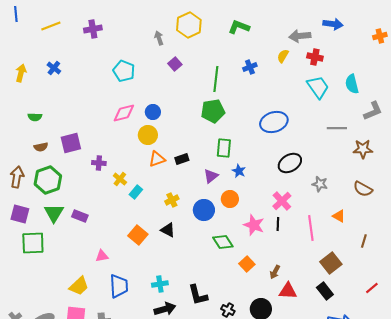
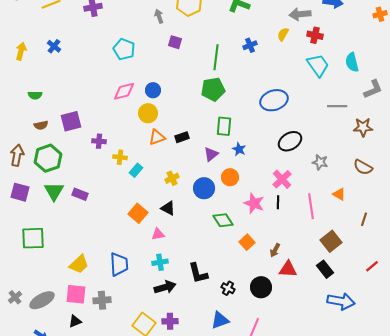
purple square: (175, 64) -> (175, 42), turned -32
yellow cross: (120, 179) -> (120, 157), turned -32
green square: (33, 243) -> (33, 238), moved
pink triangle: (102, 256) -> (158, 234), moved

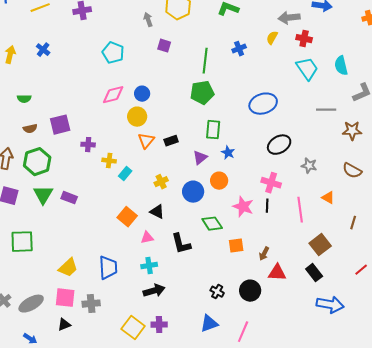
orange triangle: (157, 137) -> (146, 141), turned -30
pink cross: (282, 179) -> (271, 183), turned -30
orange square: (247, 242) -> (236, 246), turned 35
black L-shape: (198, 273) -> (181, 244), moved

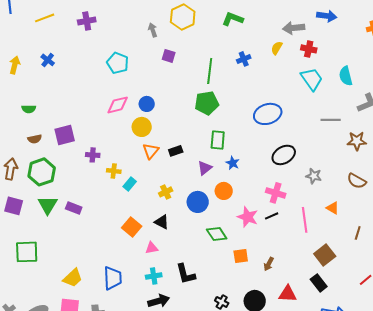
black line: (267, 206) -> (272, 216), turned 64
black L-shape: (181, 244) -> (186, 274), moved
red triangle: (277, 273) -> (288, 294), moved

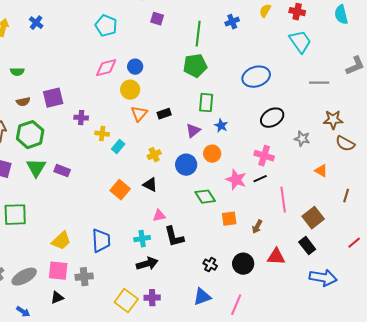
cyan semicircle: (346, 76) -> (341, 15), moved
brown star: (357, 141) -> (333, 120), moved
pink line: (305, 220) -> (283, 200), moved
pink triangle: (152, 248) -> (159, 216), moved

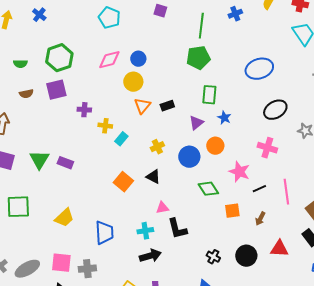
green hexagon: (30, 135) -> (59, 58), moved
black line: (260, 179) -> (259, 189), moved
yellow trapezoid: (61, 241) -> (64, 218), moved

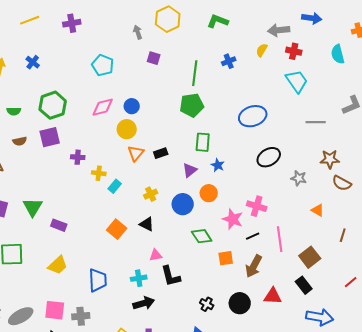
pink cross: (267, 148) -> (257, 206), moved
purple rectangle: (65, 163) -> (59, 225), moved
brown arrow: (260, 219) -> (254, 266), size x1.6

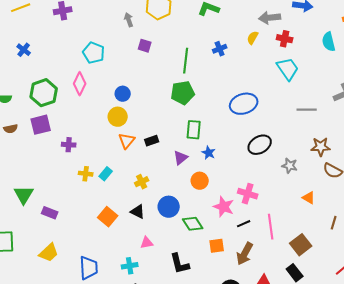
pink diamond: (103, 107) -> (80, 84), moved, turned -50
yellow cross: (99, 173) -> (86, 174), moved
blue circle: (183, 204) -> (169, 207), moved
black L-shape: (171, 276) -> (180, 264), moved

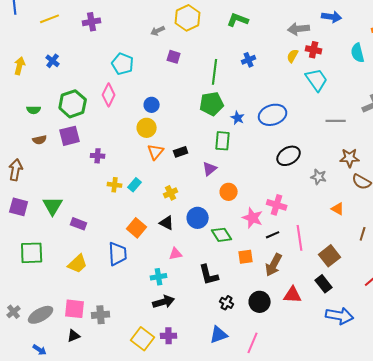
gray arrow: (129, 20) -> (158, 31), turned -96
yellow semicircle: (253, 38) -> (293, 56), moved
blue star: (209, 153) -> (238, 118), moved
blue trapezoid: (89, 268) -> (118, 254), moved

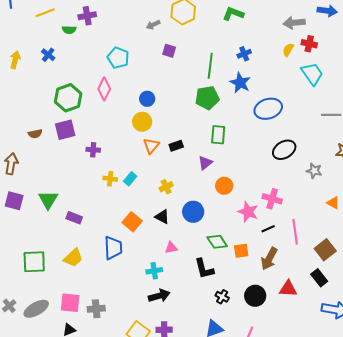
green semicircle: (34, 110) -> (69, 30), moved
blue star: (238, 118) -> (240, 83), moved, size x1.5
green diamond: (222, 235) -> (217, 242), moved
green square: (32, 253) -> (34, 262), moved

